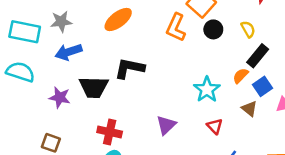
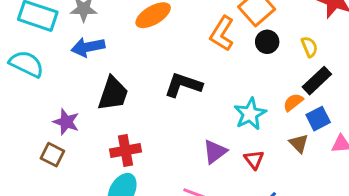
black L-shape: (129, 68) -> (183, 85), moved
black trapezoid: (94, 87) -> (113, 94), turned -80
purple star: (60, 97) -> (66, 122), moved
purple triangle: (166, 125) -> (215, 152), moved
red cross: (110, 132) -> (125, 150), turned -30

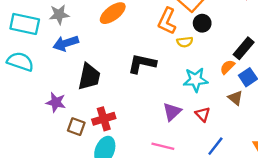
yellow semicircle: (309, 47) -> (185, 42), moved, turned 112
cyan star: (250, 114) -> (196, 80), turned 30
brown square: (52, 155) -> (76, 127), moved

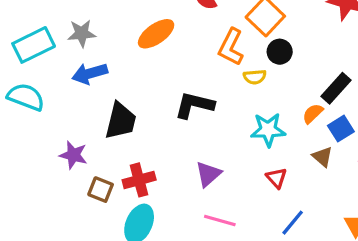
cyan rectangle: (25, 24) -> (34, 45), turned -40
purple triangle: (172, 112) -> (208, 174), moved

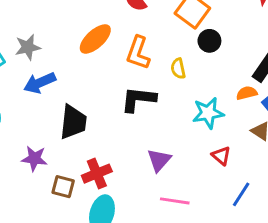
orange L-shape: (231, 47) -> (138, 53), moved
yellow semicircle: (255, 77) -> (178, 69), moved, turned 90
orange semicircle: (313, 113) -> (247, 93), turned 36

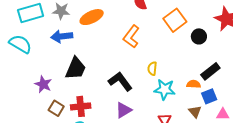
orange ellipse: (95, 39) -> (92, 17), moved
black circle: (209, 41) -> (199, 36), moved
yellow semicircle: (178, 69) -> (152, 69), moved
black L-shape: (138, 99) -> (120, 81), moved, turned 30

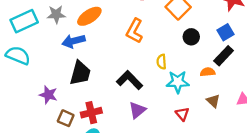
blue arrow: (62, 36) -> (74, 41), moved
black circle: (199, 36) -> (191, 37), moved
blue square: (209, 96) -> (225, 32), moved

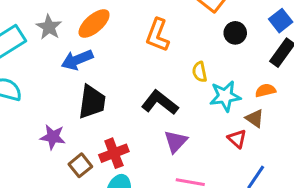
gray star: (56, 14) -> (49, 27), turned -30
orange semicircle: (208, 72) -> (266, 90), moved
brown triangle: (213, 101) -> (255, 118), moved
brown square: (66, 118) -> (80, 165), turned 35

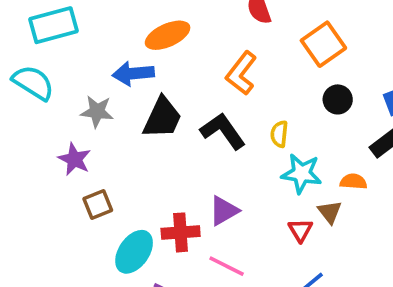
gray star: (49, 27) -> (97, 111), moved, turned 30
black trapezoid: (92, 102) -> (162, 118), moved
black L-shape: (160, 103) -> (223, 131), moved
red cross: (114, 153) -> (181, 232), moved

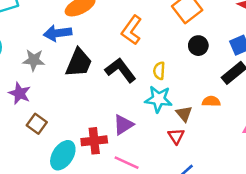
cyan star: (302, 173) -> (158, 99), moved
brown square: (98, 204) -> (37, 124), turned -30
brown triangle: (330, 212) -> (184, 114), moved

